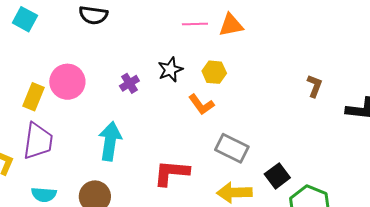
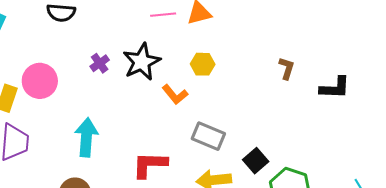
black star: (170, 70) -> (142, 62), size x1.5
yellow hexagon: (214, 72) -> (203, 64), moved
purple cross: (129, 83) -> (100, 63), moved

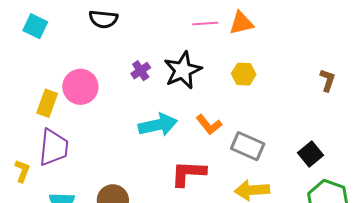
orange L-shape: (175, 94) -> (209, 125), moved
cyan arrow: (86, 137) -> (158, 125), moved, turned 72
black square: (256, 161) -> (311, 154), moved

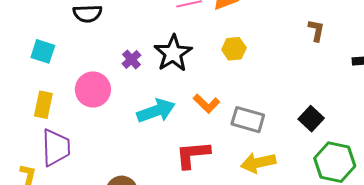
cyan square: (35, 26) -> (43, 51), moved
brown L-shape: (328, 80) -> (316, 30), moved
pink circle: (80, 87) -> (93, 89), moved

